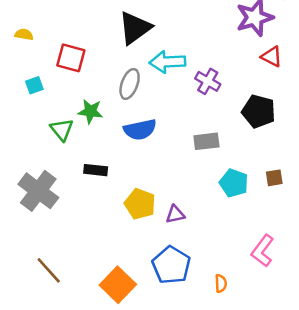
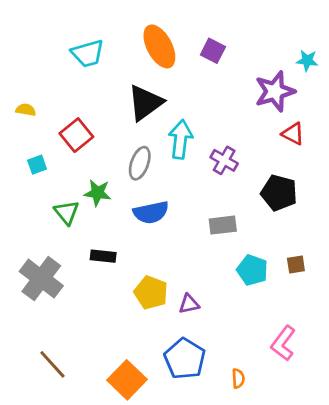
red square: (71, 58) -> (76, 135), turned 36
cyan arrow: (167, 62) -> (181, 139), turned 100

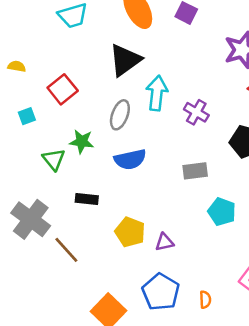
brown line: (52, 364) -> (66, 250), moved
orange semicircle: (238, 378) -> (205, 300), moved

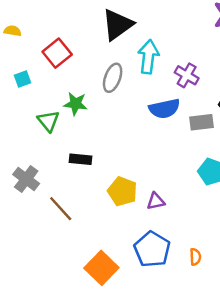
blue semicircle: (130, 159) -> (164, 109), moved
gray rectangle: (195, 171) -> (201, 122), moved
gray cross: (31, 219) -> (26, 179), size x0.7

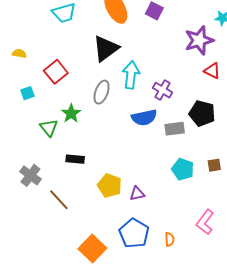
green star: (76, 104) -> (71, 113), turned 30

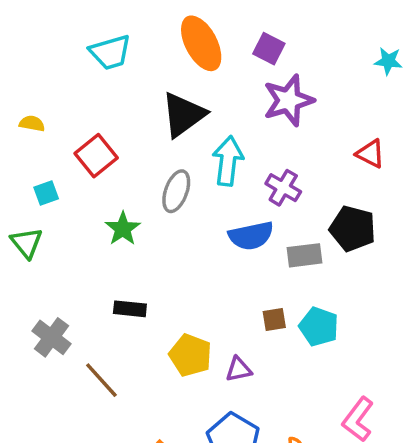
purple star: (199, 40) -> (288, 100), moved
green triangle: (49, 128) -> (27, 243), moved
brown square: (214, 165) -> (274, 320), moved

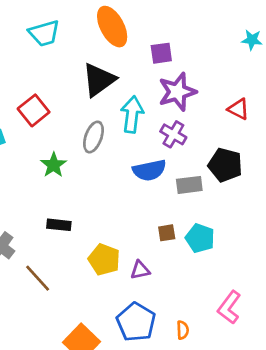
purple square: (269, 49) -> (161, 53), moved, turned -35
purple star: (288, 100) -> (177, 92), moved

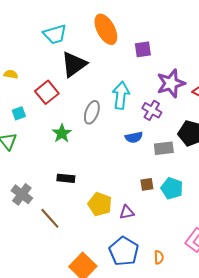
black triangle: (99, 80) -> (74, 64), moved
purple star: (177, 92) -> (171, 83), moved
blue semicircle: (149, 170) -> (134, 137), size x0.7

